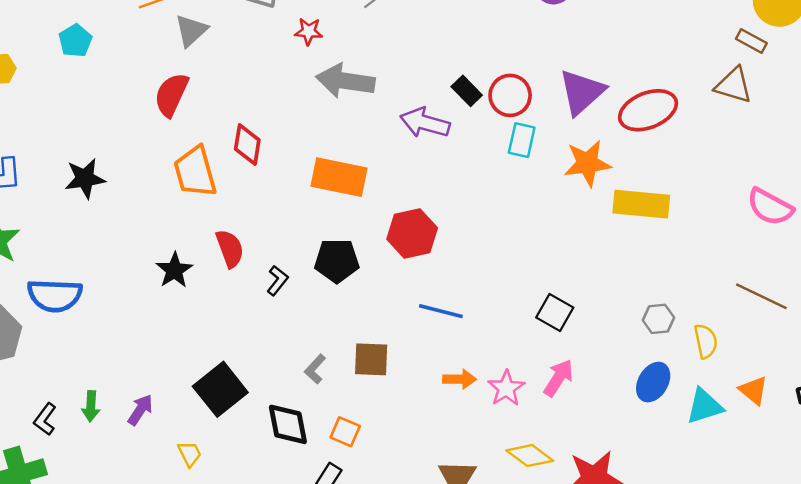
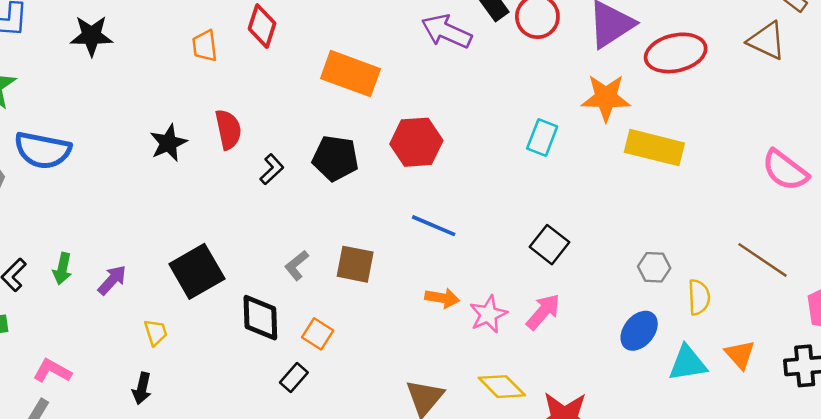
cyan rectangle: (522, 140) -> (542, 137), moved
orange trapezoid: (195, 172) -> (205, 46), size x0.6

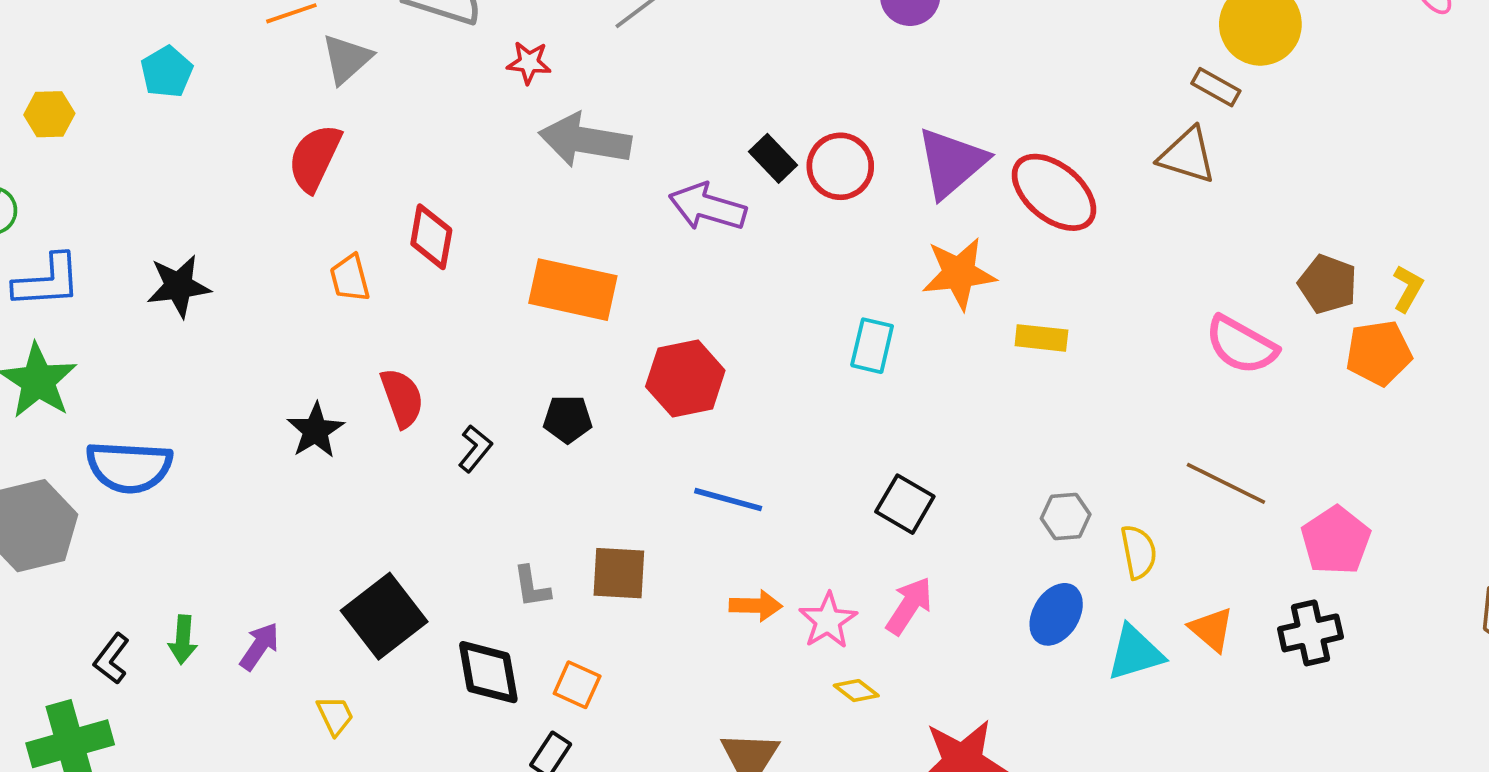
red ellipse: (676, 53) -> (1054, 192), turned 60
yellow rectangle: (654, 148) -> (1041, 338), size x0.6
black pentagon: (335, 158) -> (568, 419), size x0.7
gray L-shape: (297, 265) -> (532, 587), turned -52
yellow diamond: (502, 387) -> (856, 691), moved, size x0.6

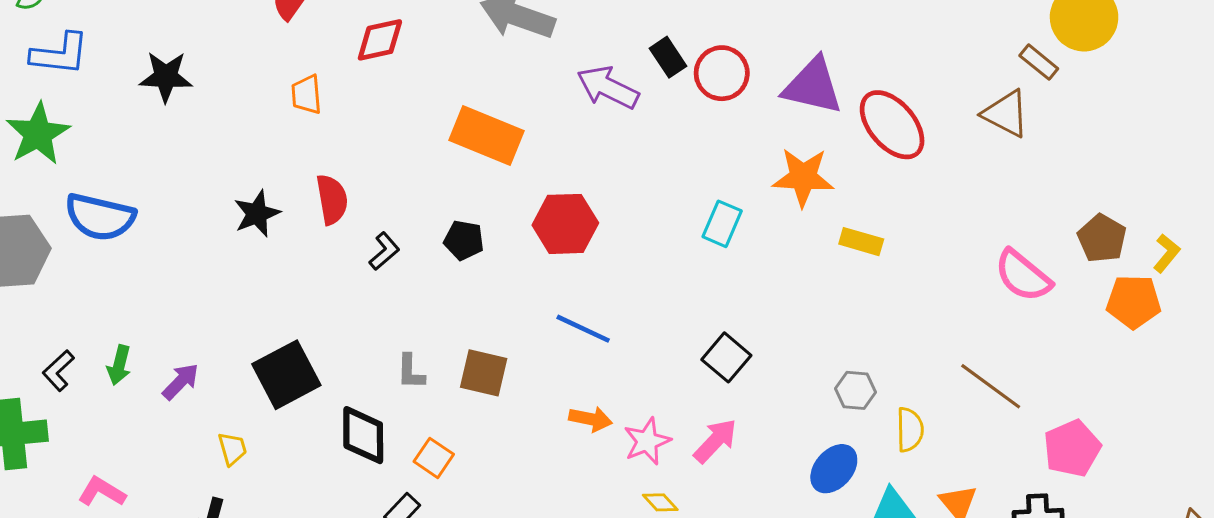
purple triangle: (952, 163) -> (813, 86), turned 44
red diamond: (431, 237) -> (380, 40), moved, turned 58

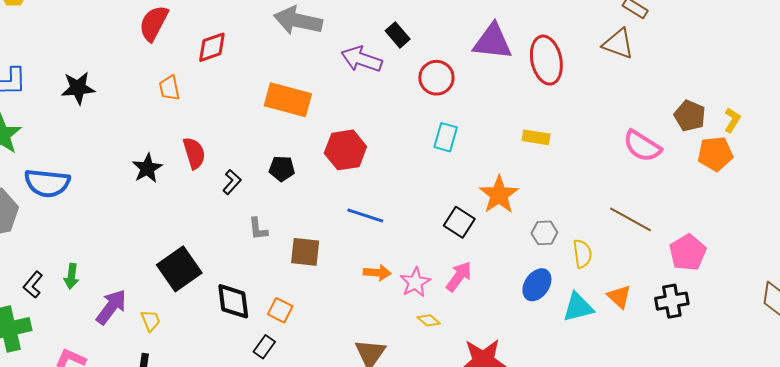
red circle: (722, 73) -> (436, 78), moved
red ellipse: (892, 125) -> (546, 60), turned 36
orange star: (803, 177) -> (499, 195), moved, turned -30
gray L-shape: (411, 372) -> (258, 229), moved
purple arrow: (181, 381) -> (111, 307), moved, size x1.4

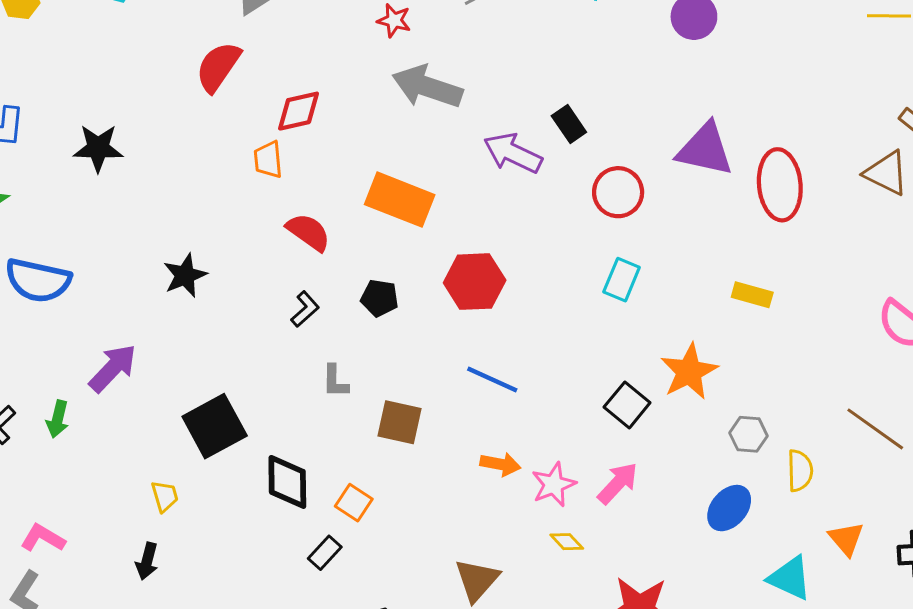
orange trapezoid: (169, 88) -> (268, 160), moved
red semicircle: (194, 153) -> (308, 232), moved, turned -44
purple arrow: (111, 307) -> (113, 368), moved
cyan triangle: (578, 307) -> (790, 578), moved, turned 32

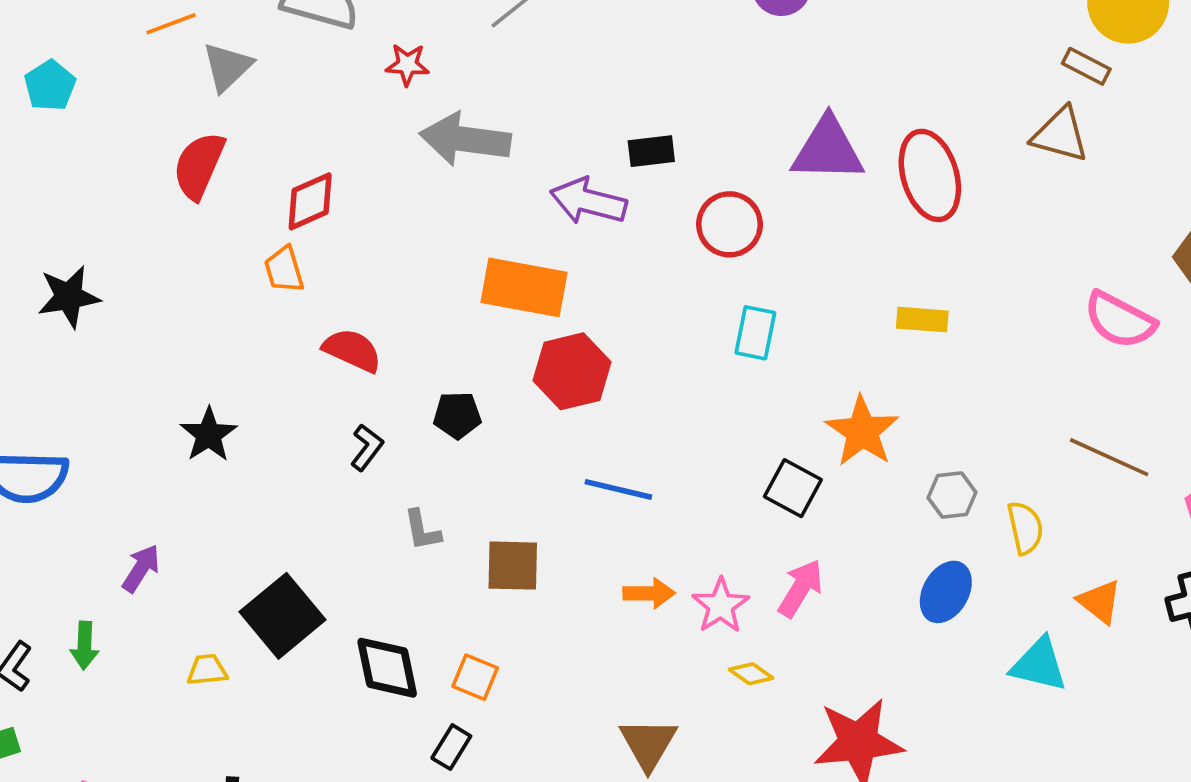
black rectangle: (569, 124) -> (651, 151), turned -51
orange rectangle: (400, 200) -> (524, 287), moved
purple arrow: (113, 368) -> (141, 568), size x0.7
yellow trapezoid: (165, 496) -> (207, 670), moved, turned -68

